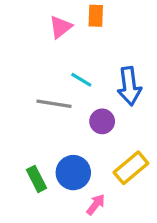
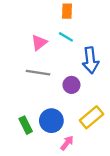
pink triangle: (61, 27) -> (39, 42), moved
cyan line: (81, 80) -> (66, 37), moved

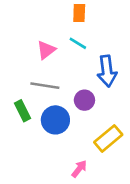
blue circle: (51, 121) -> (55, 120), moved
green rectangle: (26, 125) -> (22, 111), moved

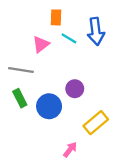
orange rectangle: (79, 13) -> (56, 17), moved
blue arrow: (107, 71) -> (96, 31), moved
gray line: (45, 86) -> (21, 70), moved

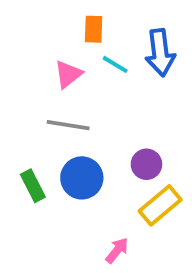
gray line: (21, 70) -> (68, 125), moved
purple circle: (75, 89) -> (146, 164), moved
green rectangle: (20, 98) -> (33, 186), moved

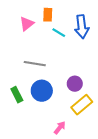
pink triangle: (68, 74) -> (27, 24), moved

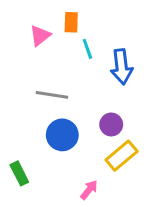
blue arrow: (82, 27) -> (122, 67), moved
cyan line: (59, 33) -> (87, 49), turned 40
green rectangle: (17, 95) -> (19, 173), moved

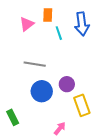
blue arrow: (122, 67) -> (82, 24), moved
purple circle: (111, 125) -> (67, 84), moved
yellow rectangle: (122, 156) -> (82, 105), turned -70

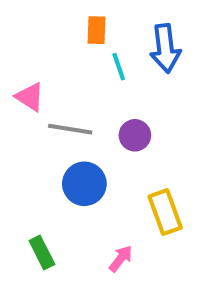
pink triangle: (27, 24) -> (30, 97), moved, turned -49
purple circle: (67, 84) -> (135, 135), moved
green rectangle: (13, 117) -> (42, 253), moved

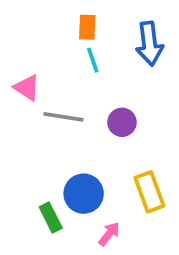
cyan line: (119, 67) -> (93, 60), moved
blue circle: (84, 184) -> (84, 194), moved
green rectangle: (42, 253) -> (51, 217), moved

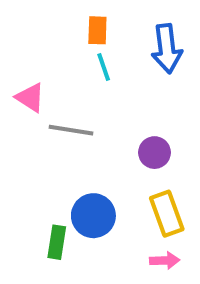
purple circle: (122, 122) -> (154, 153), moved
green rectangle: (51, 217) -> (57, 242), turned 36
pink arrow: (109, 234) -> (165, 260), moved, turned 50

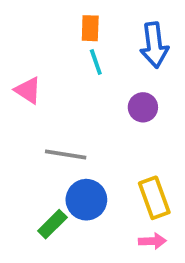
gray line: (71, 130) -> (66, 154), moved
purple circle: (154, 153) -> (143, 107), moved
green rectangle: (57, 242) -> (52, 224), turned 36

